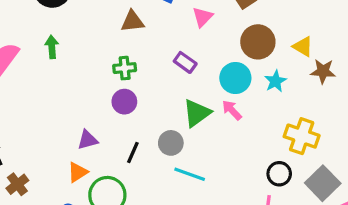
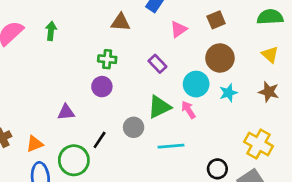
yellow triangle: (303, 46) -> (270, 54), moved
yellow cross: (302, 136) -> (259, 144), moved
black line: (133, 152) -> (100, 140), moved
orange triangle: (78, 172) -> (35, 144), moved
cyan line: (190, 174) -> (171, 146), moved, turned -35

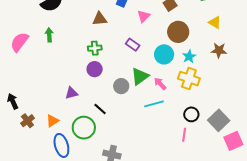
pink arrow: (188, 110) -> (160, 84), moved
gray circle: (134, 127) -> (121, 86), moved
black line: (100, 140) -> (100, 109), turned -72
yellow cross: (259, 144) -> (189, 79), moved

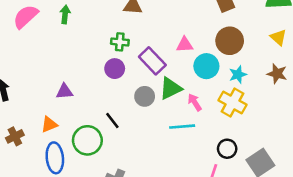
pink triangle: (144, 16) -> (185, 45), moved, turned 32
purple rectangle: (133, 45) -> (152, 61), moved, size x1.5
purple triangle: (71, 93) -> (64, 91), moved
brown cross: (27, 121) -> (15, 136), moved

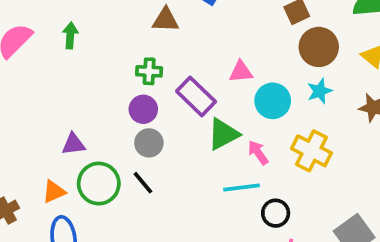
brown circle: (230, 41) -> (319, 47), moved
cyan star: (238, 75) -> (320, 91), moved
gray circle: (145, 96) -> (149, 143), moved
green circle: (87, 140) -> (99, 184), moved
black circle: (227, 149) -> (276, 213), moved

